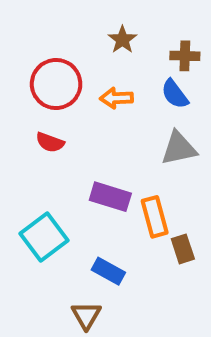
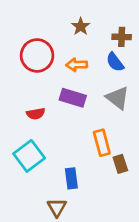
red semicircle: (50, 142) -> (36, 114), moved, turned -30
gray triangle: (179, 148) -> (118, 98), turned 50
purple rectangle: (110, 197) -> (73, 98), moved
blue rectangle: (108, 271) -> (71, 178), turned 54

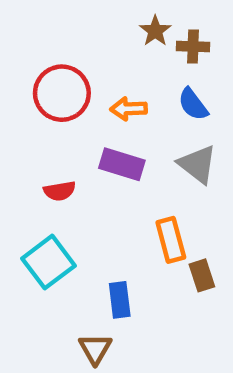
brown star: (81, 26) -> (155, 31), moved
brown cross: (122, 37) -> (193, 46), moved

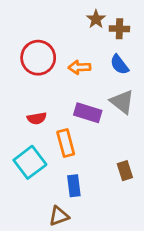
purple rectangle: (122, 164) -> (88, 113), moved
orange rectangle: (171, 240) -> (66, 143), moved
brown triangle: (95, 349) -> (59, 216), turned 40

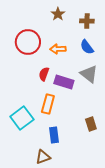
brown star: (96, 19) -> (58, 14), moved
red semicircle: (37, 118) -> (44, 74), moved, turned 120
orange rectangle: (66, 143) -> (48, 104), turned 30

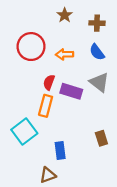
orange rectangle: (48, 104) -> (46, 106), moved

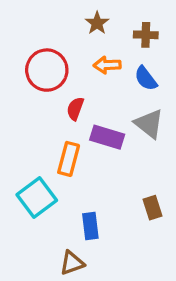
orange arrow: (65, 54) -> (107, 65), moved
red semicircle: (49, 82) -> (75, 109), moved

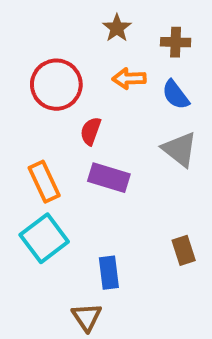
purple rectangle: (107, 137) -> (109, 178), moved
orange rectangle: (69, 159) -> (44, 182), moved, turned -40
brown triangle: (72, 263) -> (87, 317), turned -44

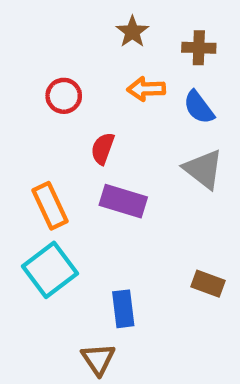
red circle: (56, 85) -> (64, 96), size x0.6
brown rectangle: (184, 250) -> (208, 284), turned -52

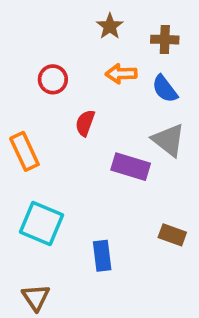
purple rectangle: (123, 201) -> (131, 167), moved
orange rectangle: (50, 206) -> (24, 151), moved
cyan square: (50, 270) -> (42, 223), turned -30
brown triangle: (98, 359) -> (36, 297), moved

